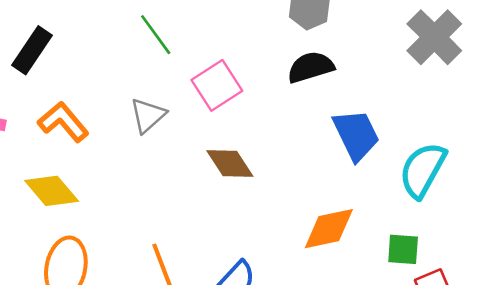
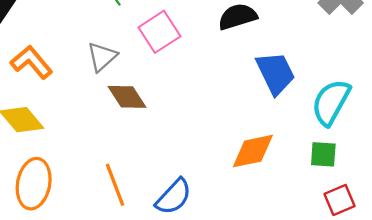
brown diamond: (230, 163) -> (127, 97), moved
green square: (403, 249) -> (323, 154), moved

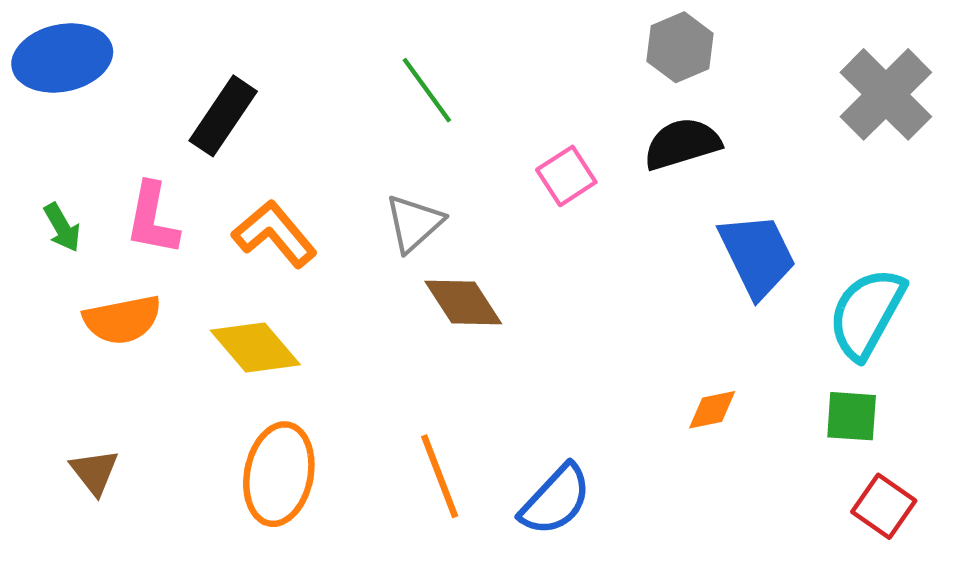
pink square: (159, 32) -> (566, 176), moved, size x0.7
orange diamond: (253, 151) -> (712, 410), size x0.6
red square: (340, 200) -> (884, 506), turned -32

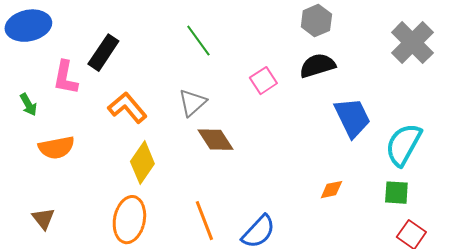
pink L-shape: (152, 219) -> (65, 78), moved
yellow diamond: (255, 348) -> (142, 163), moved, turned 75

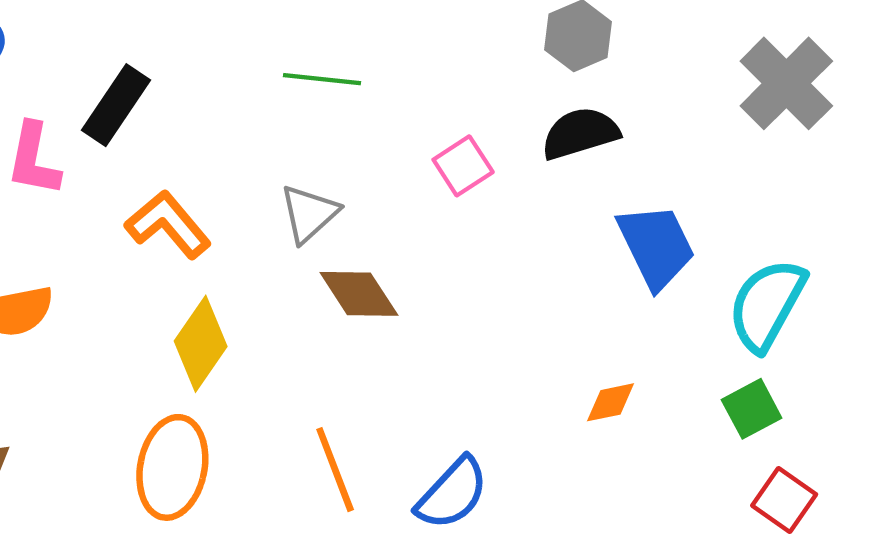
green line: (198, 41) -> (322, 79), turned -48
green square: (396, 193) -> (752, 409), turned -32

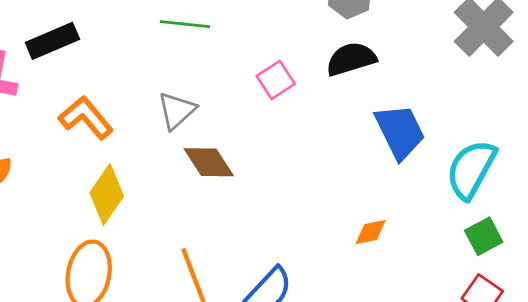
black rectangle: (116, 105) -> (52, 41), turned 33
green square: (752, 409) -> (484, 236), moved

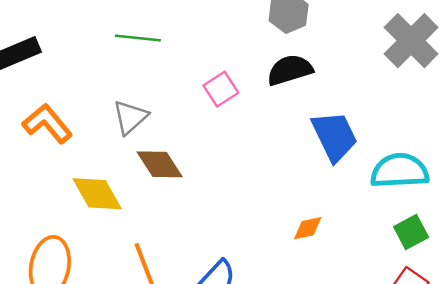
cyan semicircle: (471, 169) -> (400, 171), turned 58
yellow diamond: (107, 194) -> (97, 194), moved, turned -64

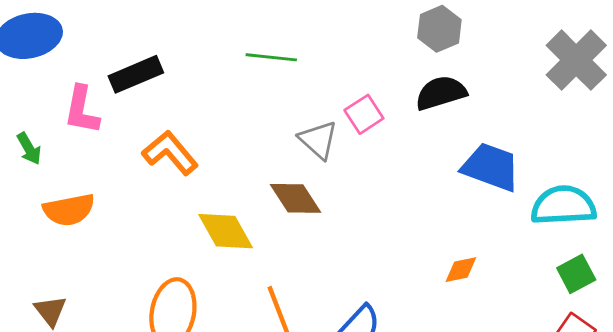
gray triangle: (130, 117) -> (318, 140), moved, turned -36
blue trapezoid: (335, 136) -> (491, 167), turned -44

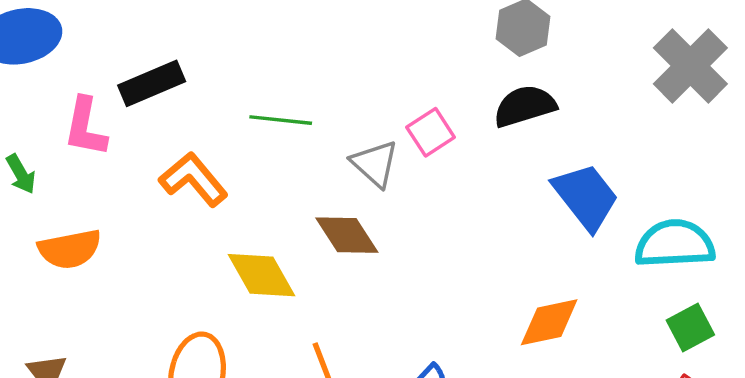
green line: (271, 57) -> (281, 120), moved
blue trapezoid: (491, 167) -> (586, 197), turned 32
orange diamond: (461, 270) -> (549, 322), size x1.5

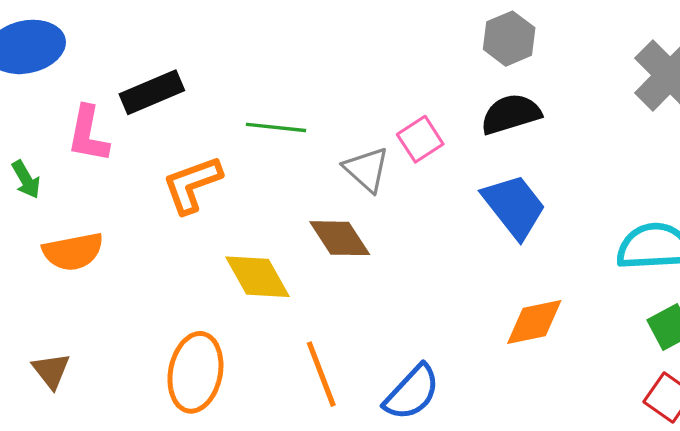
orange L-shape: (194, 179) -> (192, 184), turned -70
blue trapezoid: (586, 197) -> (514, 206), moved

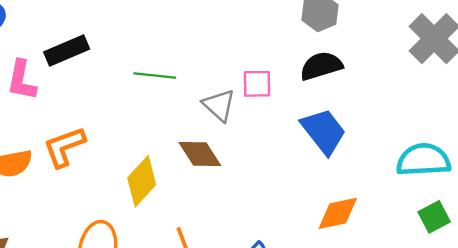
pink square: (420, 139) -> (257, 84), turned 32
orange L-shape: (192, 184) -> (64, 147), moved
yellow diamond: (258, 277) -> (142, 181), turned 72

